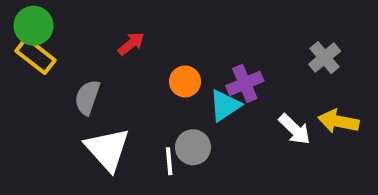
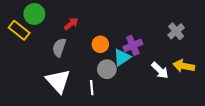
green circle: (34, 26) -> (34, 14), moved
gray semicircle: (87, 97) -> (59, 48), moved
gray circle: (193, 147) -> (107, 69), moved

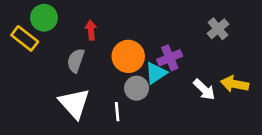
red arrow: (71, 24) -> (91, 30), turned -56
gray cross: (176, 31) -> (218, 29), moved
orange circle: (100, 44) -> (128, 56), size x1.5

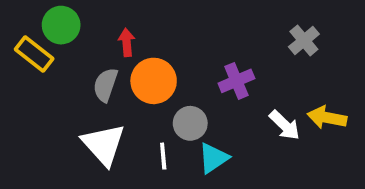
orange circle: (128, 56) -> (154, 81), moved
cyan triangle: (156, 73) -> (213, 158), moved

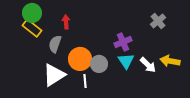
yellow rectangle: (34, 54) -> (32, 28), moved
orange circle: (154, 81) -> (80, 59), moved
white triangle: (103, 145) -> (54, 75), turned 40
cyan triangle: (213, 158) -> (126, 61), moved, turned -30

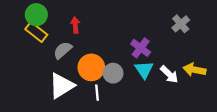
purple cross: (123, 42) -> (141, 48), turned -30
gray semicircle: (55, 44) -> (63, 50), turned 30

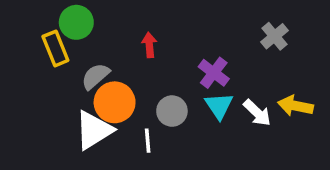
green circle: (36, 15) -> (76, 22), moved
red arrow: (75, 25) -> (149, 45), moved
yellow rectangle: (36, 32) -> (55, 48), turned 30
orange circle: (91, 67) -> (115, 102), moved

